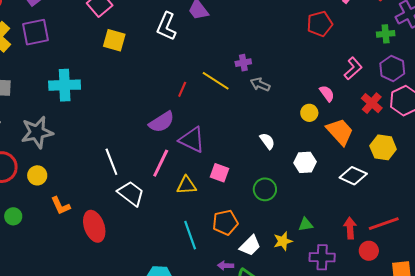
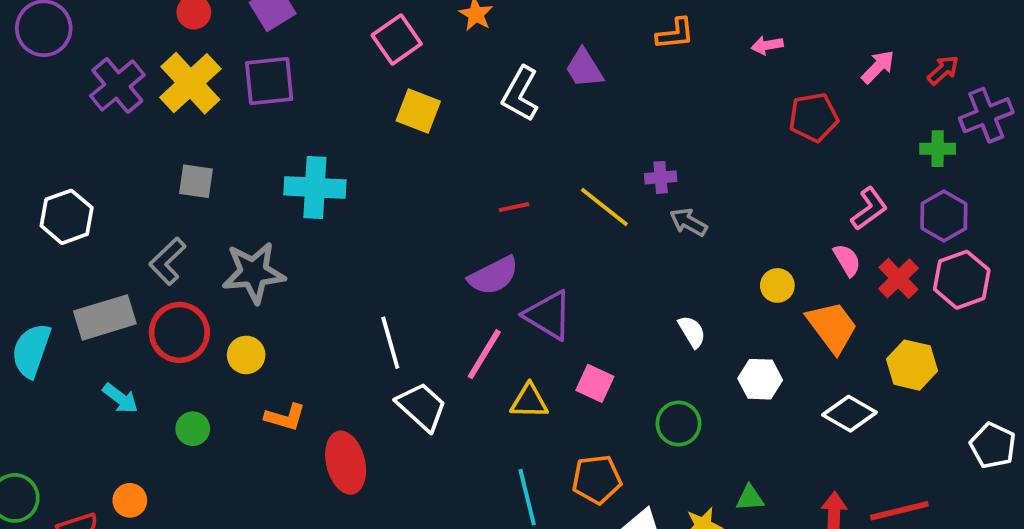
red line: (182, 89) -> (514, 207), moved, turned 49
pink semicircle: (327, 93) -> (847, 260), moved
orange L-shape: (61, 206) -> (285, 417), turned -55

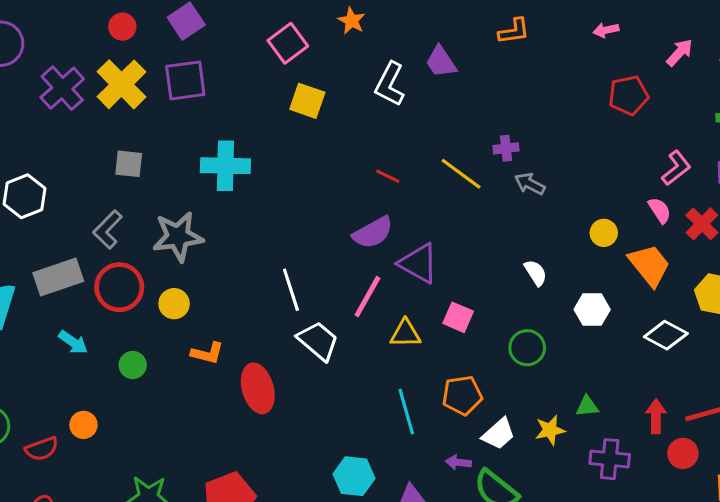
pink arrow: (767, 45) -> (606, 30), moved
red line: (514, 207) -> (388, 176), turned 40

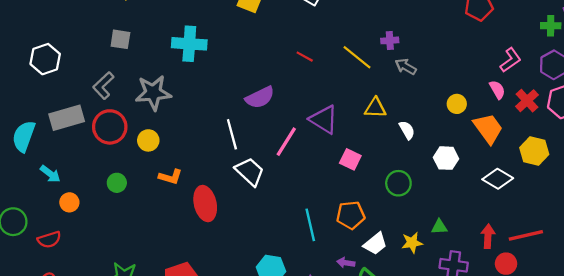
purple semicircle: (373, 233) -> (260, 97), moved
yellow triangle: (405, 334) -> (375, 108), moved
cyan arrow: (73, 342) -> (50, 174), moved
orange circle: (83, 425) -> (69, 202), moved

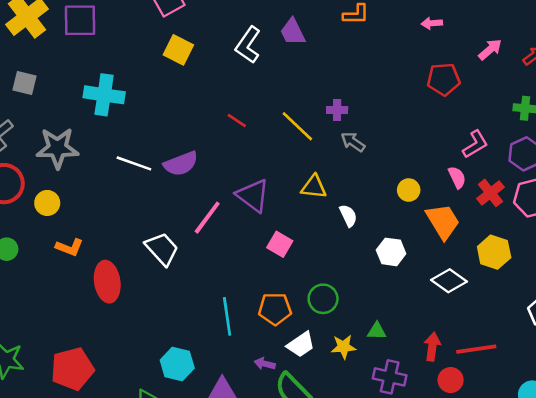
white line: (232, 134) -> (134, 163), moved, turned -60
green circle: (398, 183) -> (323, 299), moved

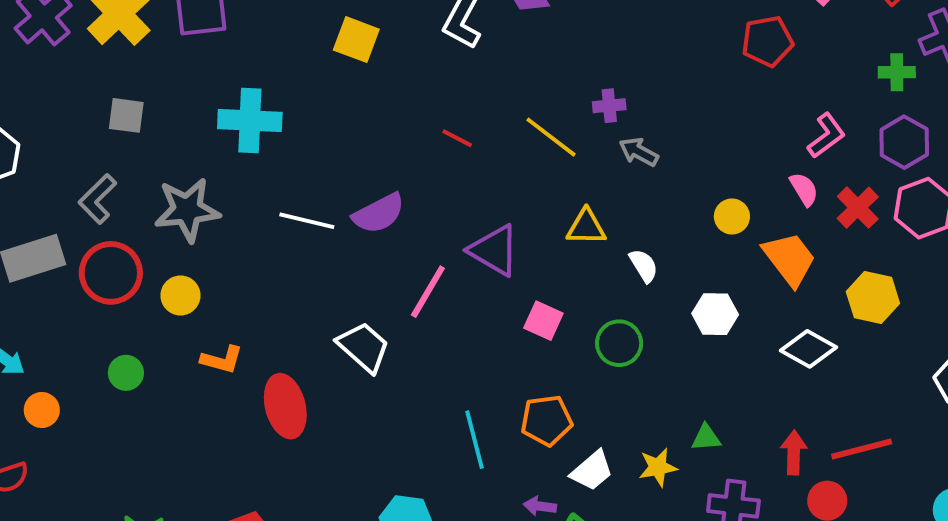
green circle: (323, 299) -> (619, 343), moved

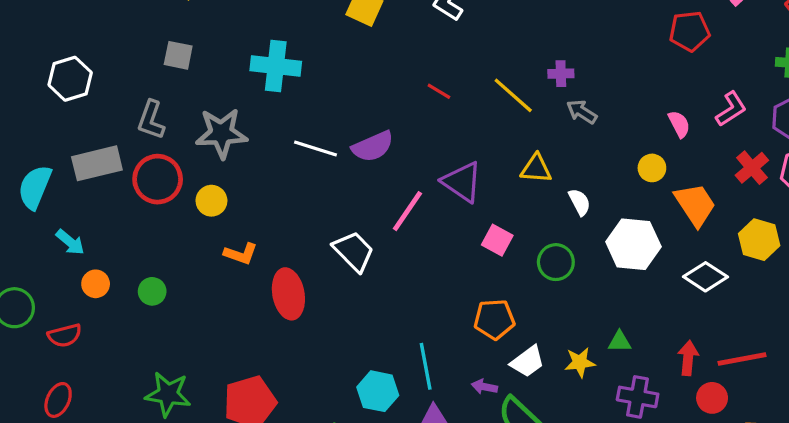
pink semicircle: (804, 189) -> (679, 124), moved
gray L-shape: (98, 199) -> (151, 120), turned -30
white hexagon: (715, 314) -> (633, 244), size x1.5
green circle: (126, 373) -> (152, 291), moved
cyan line: (475, 440) -> (426, 366), moved

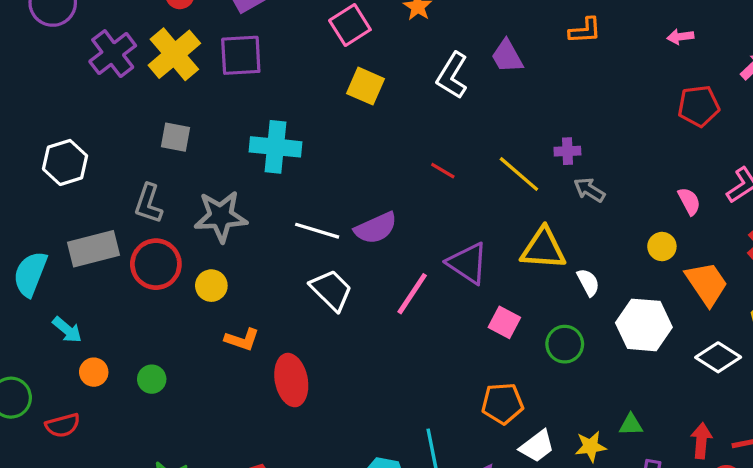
yellow triangle: (536, 169) -> (543, 249), size x1.4
white trapezoid: (354, 251) -> (331, 290), moved

